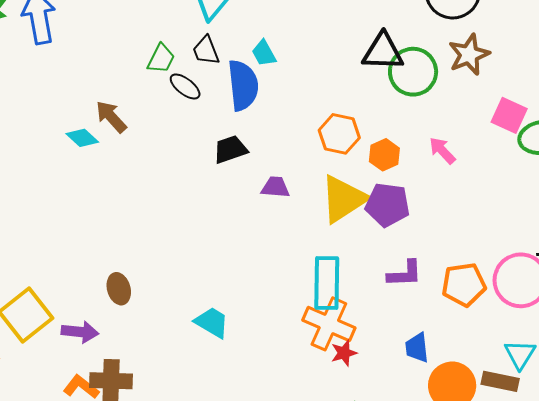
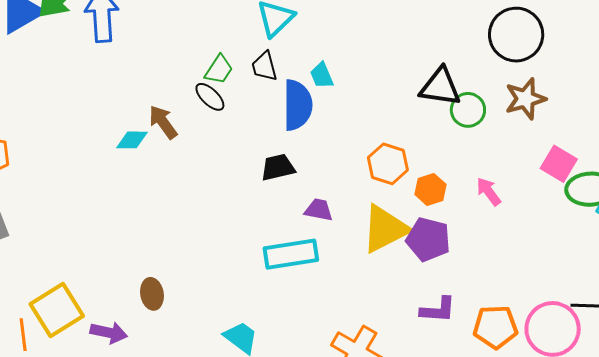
green circle: (413, 72) -> (468, 110), size x0.7
black ellipse: (185, 86) -> (210, 97), moved
cyan diamond: (82, 138) -> (132, 140), turned -48
cyan rectangle: (327, 283) -> (291, 254), moved, turned 74

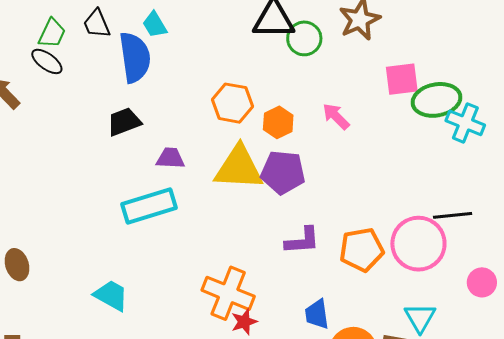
pink square: (559, 164) -> (402, 79), turned -30
yellow triangle: (385, 229) -> (239, 168), turned 38

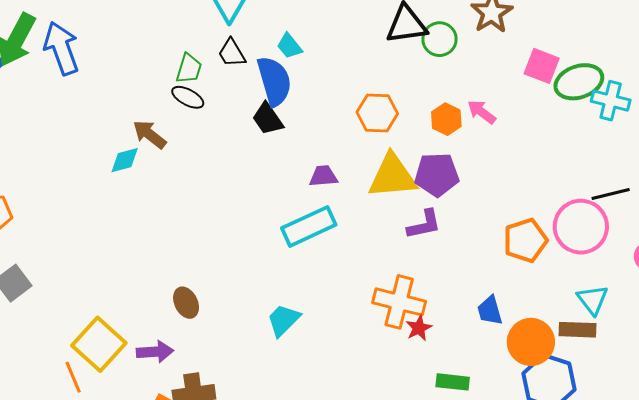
pink square: (402, 79) -> (542, 66), turned 36
black trapezoid: (124, 122) -> (268, 119), moved, turned -96
orange hexagon: (278, 122) -> (446, 119), moved
purple L-shape: (302, 241) -> (424, 225), moved
cyan trapezoid: (111, 295) -> (283, 320), turned -66

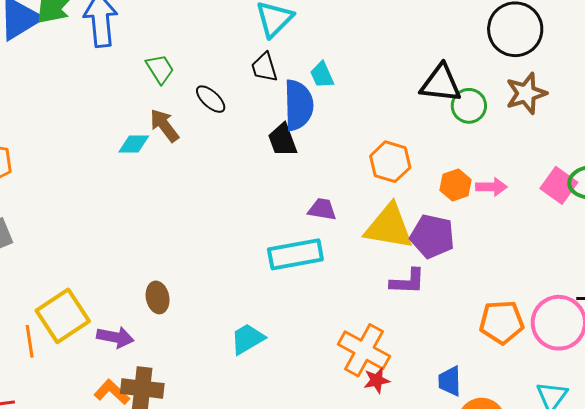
pink square: (542, 66) -> (559, 185), moved
green trapezoid: (189, 69) -> (160, 69), moved, turned -64
pink arrow: (482, 112) -> (491, 187), turned 128

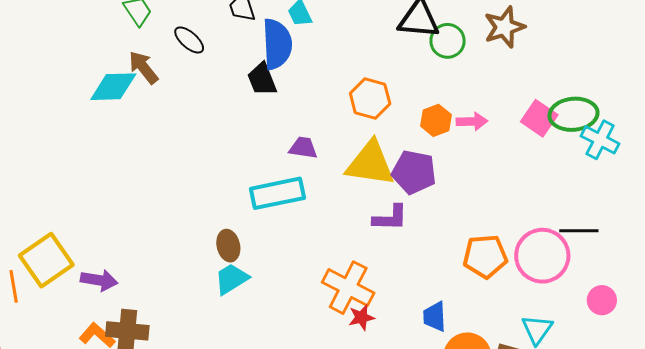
cyan diamond: (134, 144) -> (113, 87), size x1.5
brown ellipse: (158, 297) -> (228, 246), moved

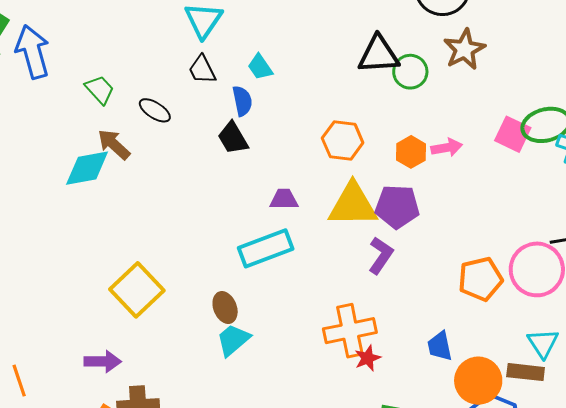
blue semicircle: (277, 44) -> (242, 101), size x0.6
purple L-shape: (390, 218) -> (381, 255), turned -48
yellow square: (46, 260) -> (137, 290), moved
orange cross: (348, 288) -> (350, 331), turned -30

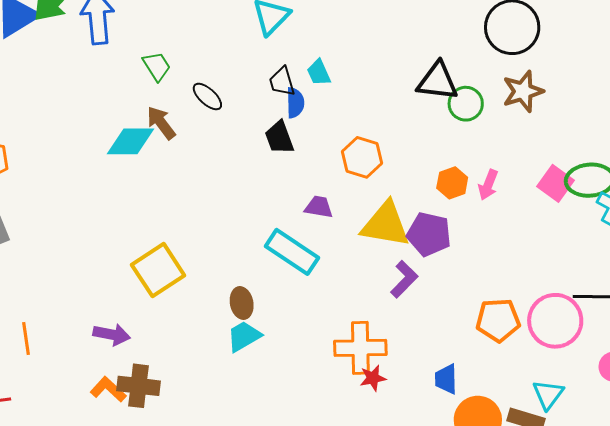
black trapezoid: (202, 70) -> (282, 82), moved
orange hexagon: (343, 140) -> (362, 157), moved
pink arrow: (447, 148) -> (488, 185), turned 112
cyan rectangle: (266, 248) -> (292, 252), turned 44

